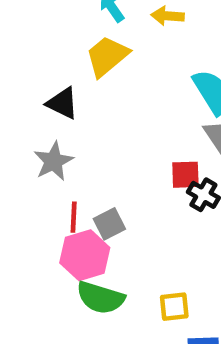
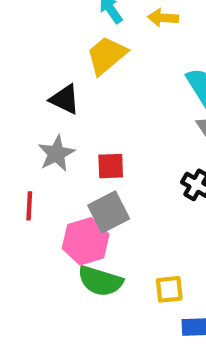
red square: (185, 175) -> (111, 166), moved
red line: (74, 217) -> (29, 206), moved
gray square: (109, 224) -> (109, 212), size x1.4

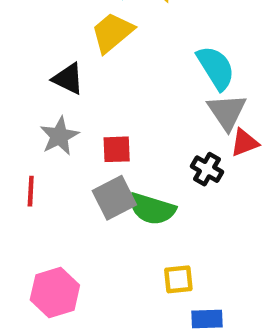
pink hexagon: (86, 241) -> (55, 293), moved
green semicircle: (100, 281) -> (152, 209), moved

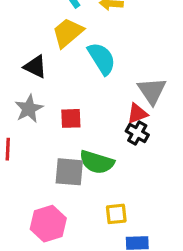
cyan semicircle: (216, 68) -> (102, 59), moved
red triangle: (244, 143) -> (137, 114), moved
gray square: (114, 198) -> (69, 172), moved, turned 32
pink hexagon: (55, 293) -> (48, 224), moved

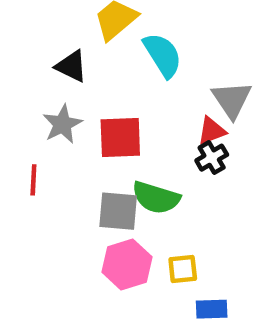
red square: (71, 118) -> (120, 138), size x1.5
black cross: (137, 133) -> (212, 158), turned 30
pink hexagon: (48, 224) -> (127, 264), moved

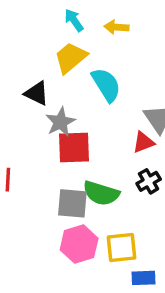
gray star: (62, 124) -> (60, 122), moved
black cross: (212, 158) -> (149, 181), moved
yellow square: (183, 269) -> (121, 247), size x1.4

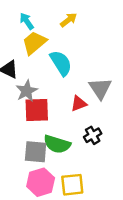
cyan arrow: (74, 20) -> (27, 21), moved
yellow arrow: (116, 27) -> (69, 20), turned 138
red triangle: (143, 142) -> (79, 104), moved

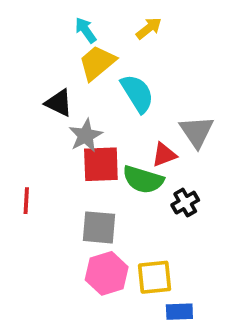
green semicircle: (57, 144) -> (143, 180), moved

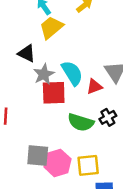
cyan semicircle: (137, 93) -> (72, 73), moved
green semicircle: (143, 180) -> (81, 122), moved
gray square: (99, 227) -> (38, 156), moved

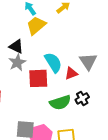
gray star: (44, 74) -> (17, 62), moved
green semicircle: (81, 122) -> (60, 102), turned -35

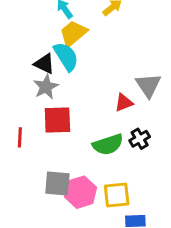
cyan semicircle: (53, 62) -> (66, 56), moved
red square: (38, 78) -> (57, 120), moved

